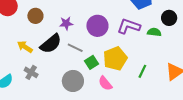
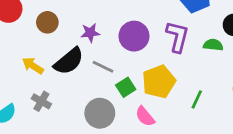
purple L-shape: (129, 26) -> (177, 37), turned 85

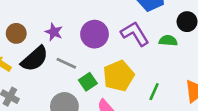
brown circle: (47, 22) -> (16, 33), moved
purple star: (90, 33) -> (54, 32), turned 30
purple L-shape: (177, 37) -> (135, 34), turned -44

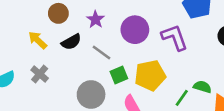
green semicircle: (168, 41) -> (202, 87), moved
black semicircle: (35, 59) -> (71, 42), size x0.7

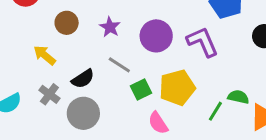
black semicircle: (71, 42) -> (83, 79), moved
gray circle: (91, 95) -> (83, 113), moved

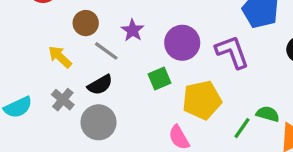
gray line: (119, 65) -> (106, 51), moved
green square: (141, 90) -> (160, 78), moved

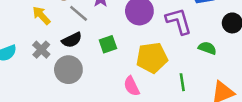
green square: (160, 78) -> (108, 44), moved
green semicircle: (268, 114) -> (207, 48), moved
green line: (242, 128) -> (182, 82), turned -48

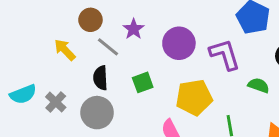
black semicircle: (72, 40) -> (100, 78), turned 114
gray cross: (41, 50) -> (56, 102), moved

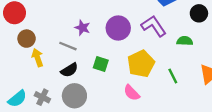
brown circle: (90, 20) -> (27, 39), moved
yellow arrow: (65, 50) -> (38, 58), turned 42
black semicircle: (100, 78) -> (69, 70), turned -102
green square: (143, 82) -> (101, 64), turned -35

